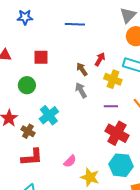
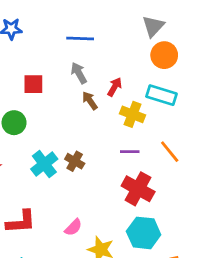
gray arrow: (81, 90) -> (79, 73), moved
brown cross: (28, 131) -> (75, 161), moved

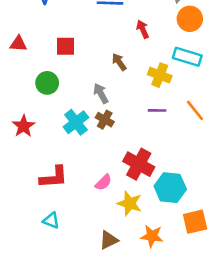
gray arrow: (79, 73) -> (101, 93), moved
red arrow: (115, 87) -> (143, 29), moved, turned -54
red cross: (138, 189) -> (139, 164), moved

